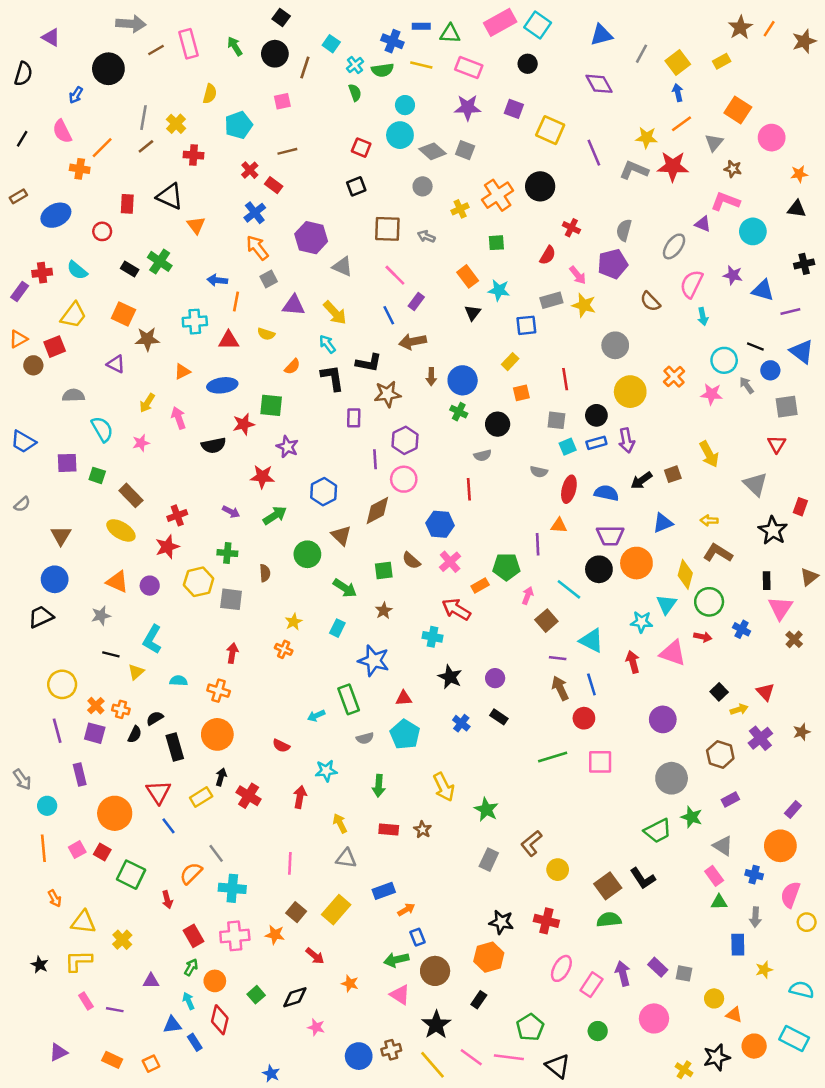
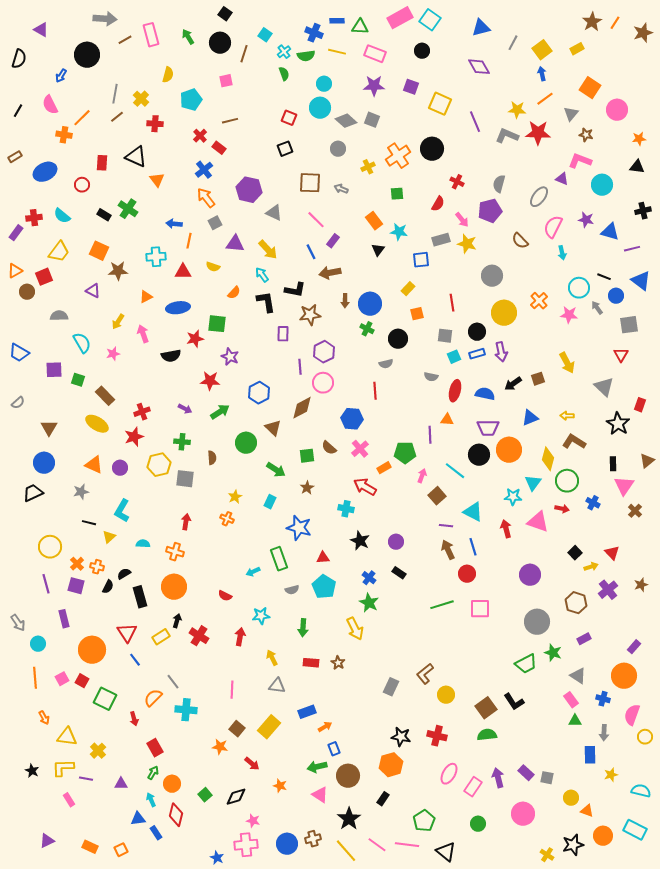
green star: (486, 810) -> (369, 603), moved
pink cross: (235, 936) -> (246, 845), moved
purple line: (115, 1010) -> (86, 779), moved

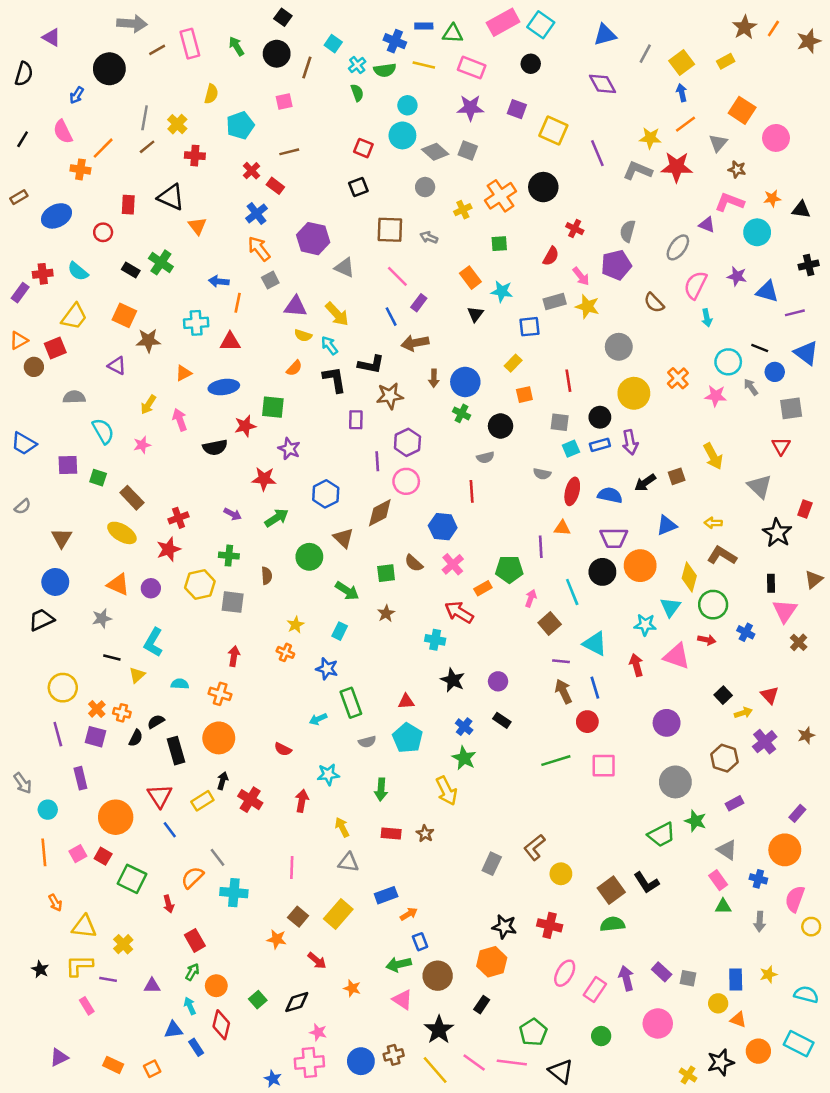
orange star: (639, 139) -> (772, 198), moved
yellow semicircle: (213, 267) -> (303, 335), moved
cyan line: (455, 471) -> (572, 592), turned 30
blue star: (299, 528) -> (327, 669), moved, size x0.7
blue rectangle: (590, 755) -> (736, 979), moved

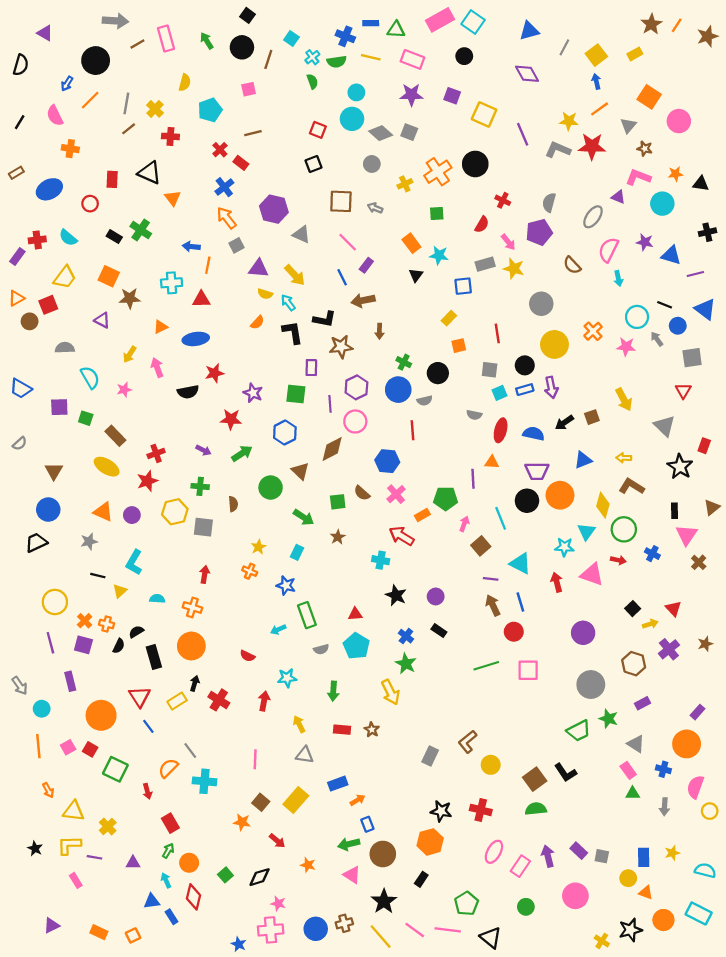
orange line: (103, 148) -> (90, 100), moved
blue circle: (465, 382) -> (398, 390), moved
green square: (273, 407) -> (296, 394), moved

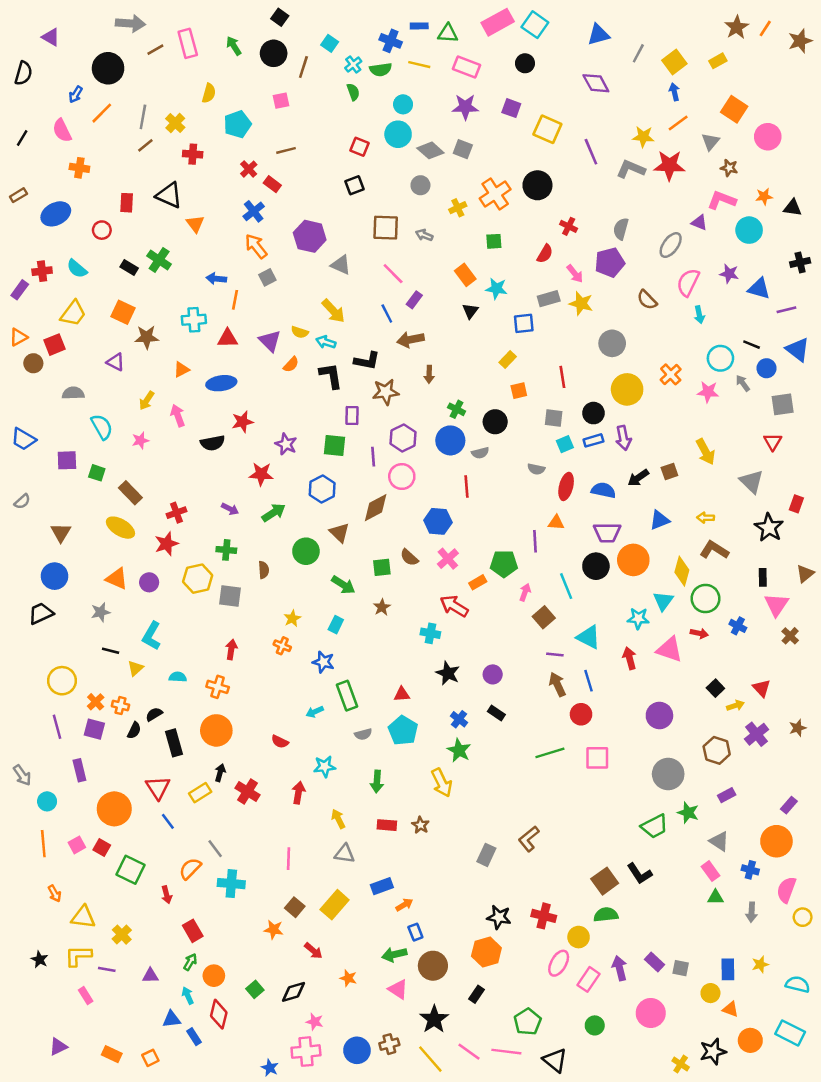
purple triangle: (258, 269) -> (270, 341), moved, turned 40
cyan arrow: (288, 303) -> (326, 342), turned -35
yellow circle: (491, 765) -> (579, 937), moved

